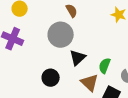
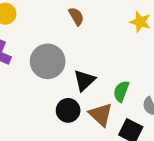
gray circle: (61, 35) -> (48, 61), moved
black circle: (51, 78) -> (68, 110), moved

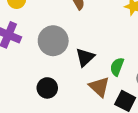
black circle: (68, 110) -> (47, 88), moved

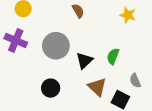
green semicircle: (117, 67) -> (113, 56), moved

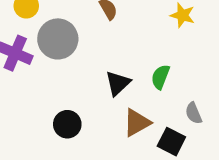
gray circle: (56, 46) -> (58, 39), moved
brown triangle: (97, 87) -> (137, 123), turned 48

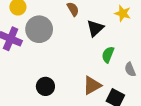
black triangle: (118, 83) -> (95, 28), moved
gray semicircle: (194, 113) -> (130, 69), moved

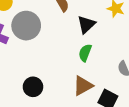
green semicircle: (108, 55) -> (85, 53), moved

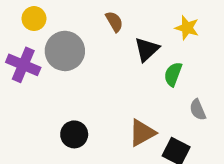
green semicircle: (85, 53) -> (173, 74), moved

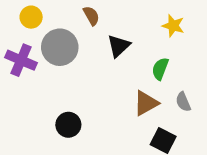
brown semicircle: (114, 22) -> (91, 16), moved
black triangle: (147, 49) -> (119, 46), moved
brown triangle: (142, 133) -> (146, 103), moved

